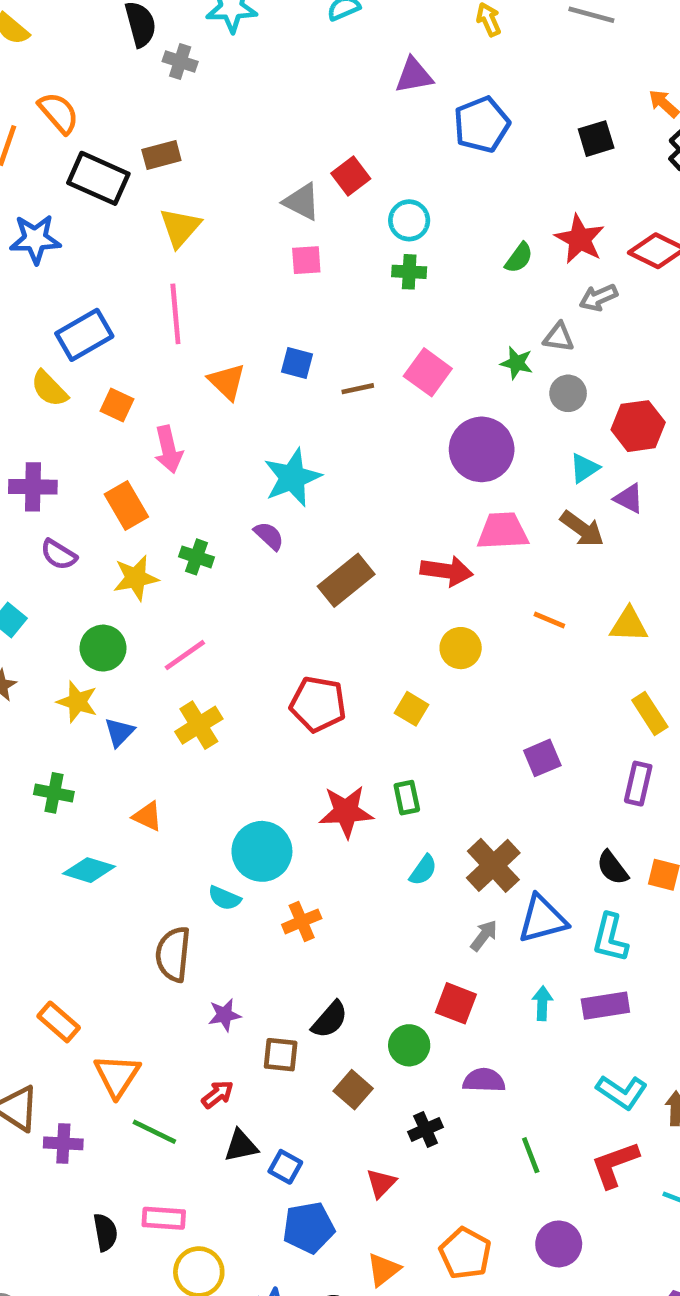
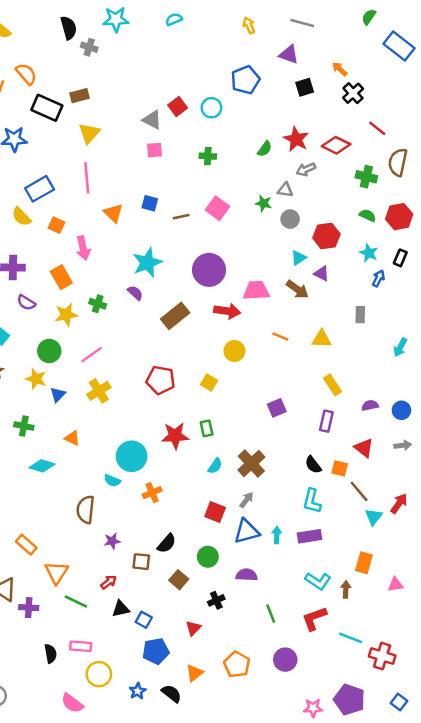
purple triangle: (414, 76) -> (289, 54), moved, turned 30
cyan circle: (409, 220) -> (211, 108), moved
purple circle: (482, 449) -> (209, 270), moved
blue triangle: (542, 919) -> (247, 531), moved
red square: (456, 1003) -> (215, 512), moved

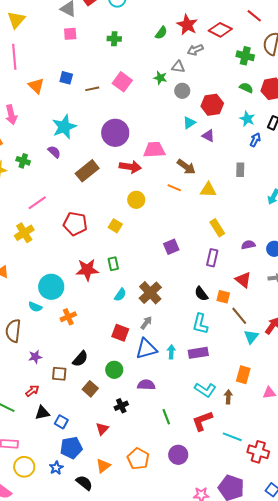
brown arrow: (297, 289) -> (186, 167), moved
pink line: (92, 355) -> (37, 203), moved
blue star: (138, 691) -> (56, 468), moved

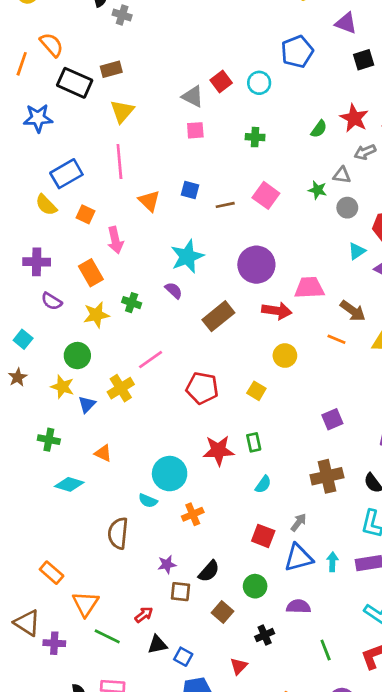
yellow cross: (24, 233) -> (121, 388), moved
brown cross: (150, 293) -> (327, 476), moved, turned 30
purple star: (35, 357) -> (167, 564), moved

